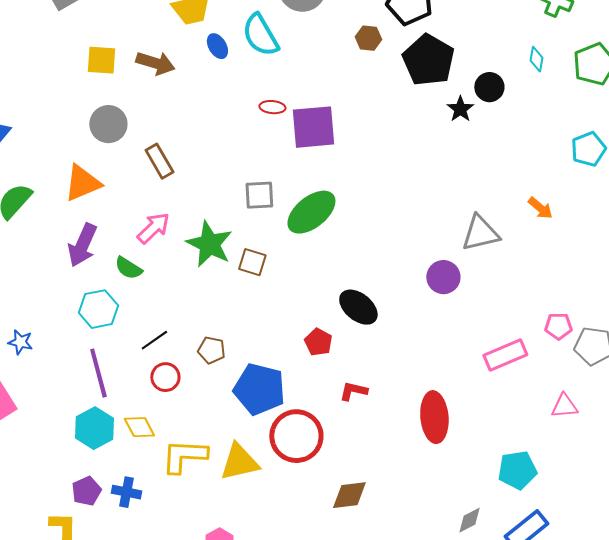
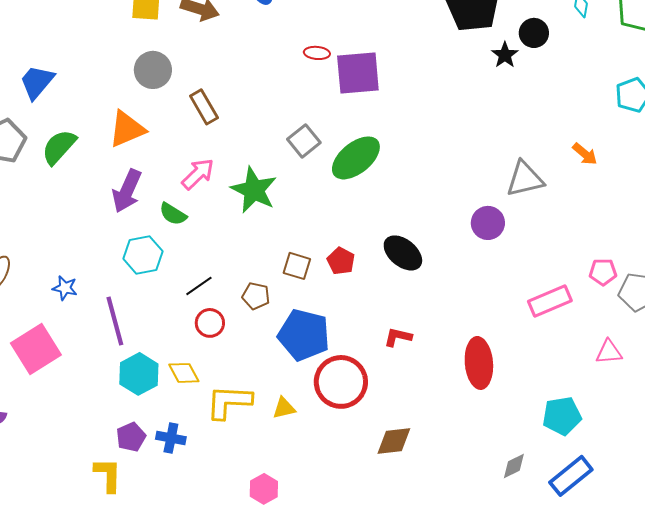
gray square: (259, 195) -> (304, 141), turned -36
brown square: (252, 262) -> (297, 266), moved
red pentagon: (318, 342) -> (341, 261), moved
purple line: (98, 373) -> (115, 321), moved
yellow triangle: (239, 462) -> (284, 408), size x0.6

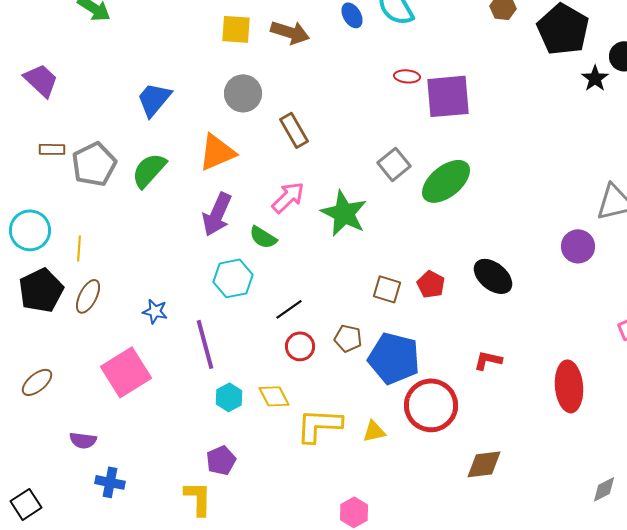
blue trapezoid: (37, 82) -> (154, 99), moved
brown pentagon: (256, 296) -> (348, 338), moved
cyan hexagon: (139, 374) -> (229, 397), size x0.7
blue cross: (171, 438) -> (110, 482), moved

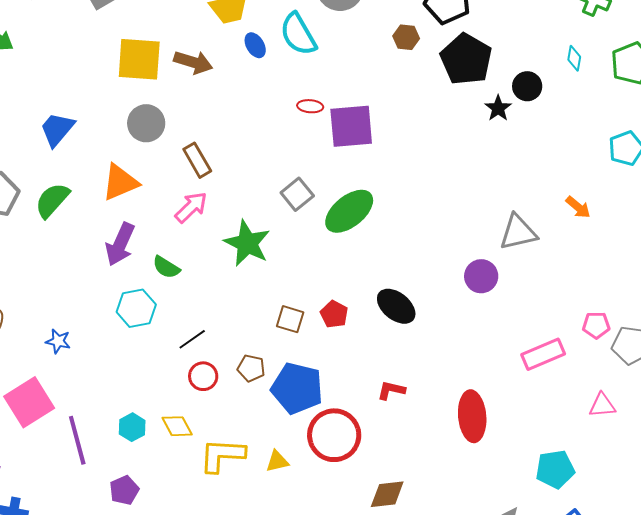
yellow square: (236, 29) -> (139, 59), size x1.5
pink arrow: (288, 197) -> (191, 207), moved
purple line: (205, 344) -> (77, 440), moved

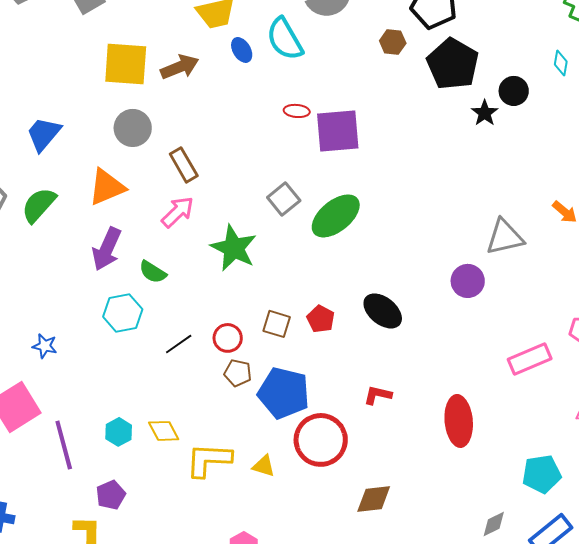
brown arrow: (193, 62) -> (180, 67), turned -39
red circle: (203, 376) -> (228, 338), moved
yellow triangle: (277, 461) -> (264, 466), turned 30

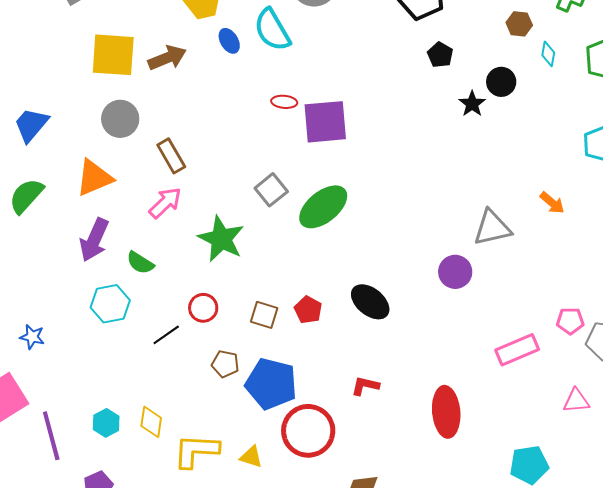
brown hexagon: (393, 42) -> (519, 24), moved
black pentagon: (453, 64) -> (440, 55), size x0.5
red circle: (228, 338) -> (203, 308), moved
yellow diamond: (164, 431) -> (151, 422), turned 36

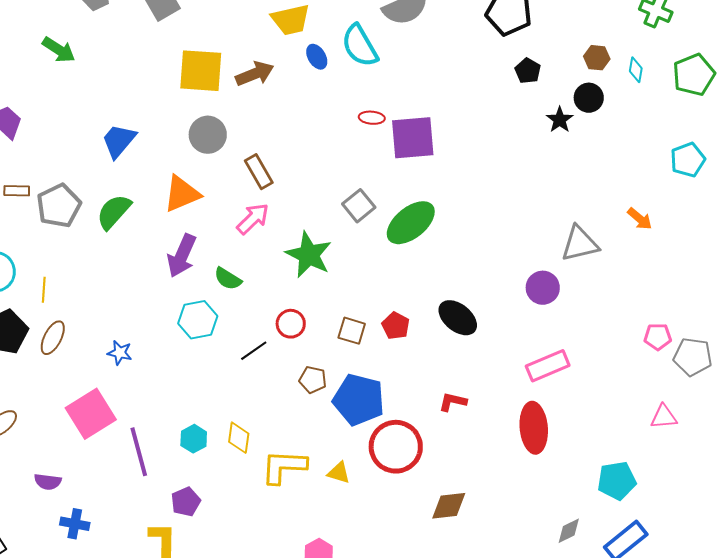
brown hexagon: (519, 24) -> (597, 58), moved
pink rectangle: (517, 350) -> (548, 366), moved

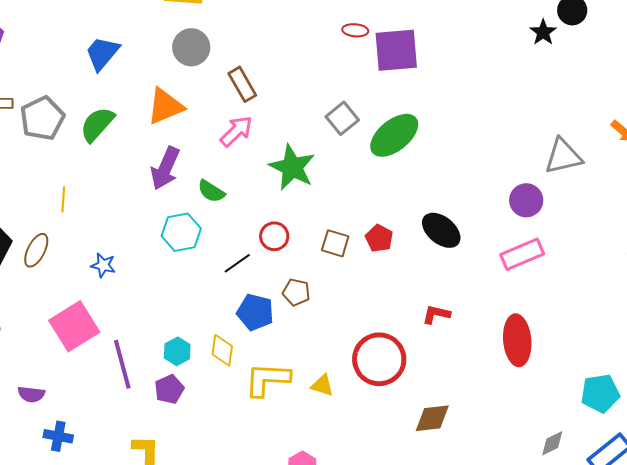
yellow line: (44, 290) -> (63, 199), moved
pink rectangle: (548, 366) -> (522, 254), moved
blue pentagon: (359, 400) -> (255, 312), moved, size x0.7
purple pentagon: (186, 502) -> (169, 389), moved

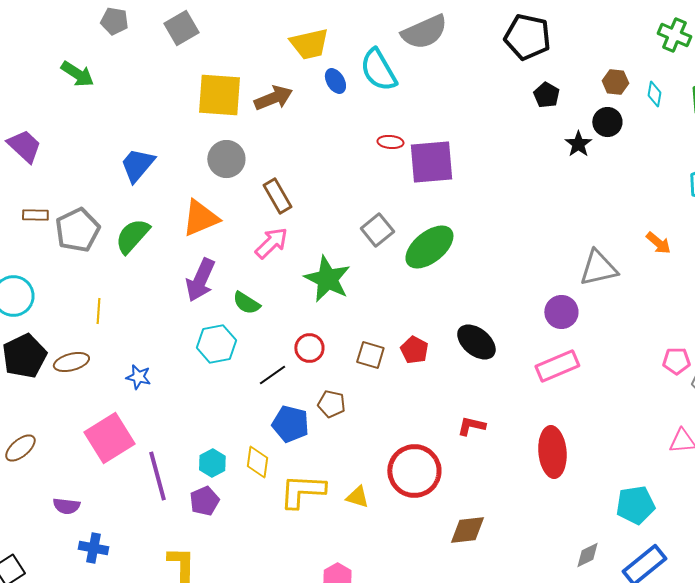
brown ellipse: (36, 250) -> (71, 362), turned 48

